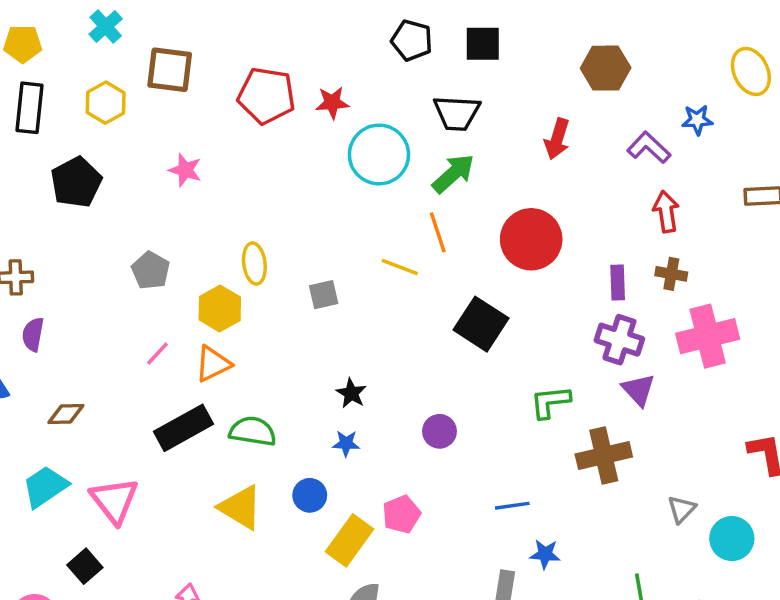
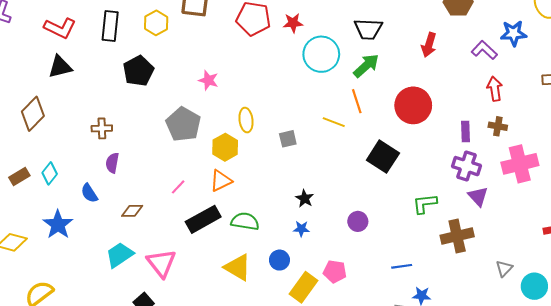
blue star: (697, 120) -> (514, 33), size x1.4
pink star: (185, 170) -> (208, 80), moved
gray pentagon: (151, 270) -> (183, 124), size x1.5
pink line: (158, 353) -> (178, 187), moved
pink pentagon: (401, 514) -> (335, 272), turned 30

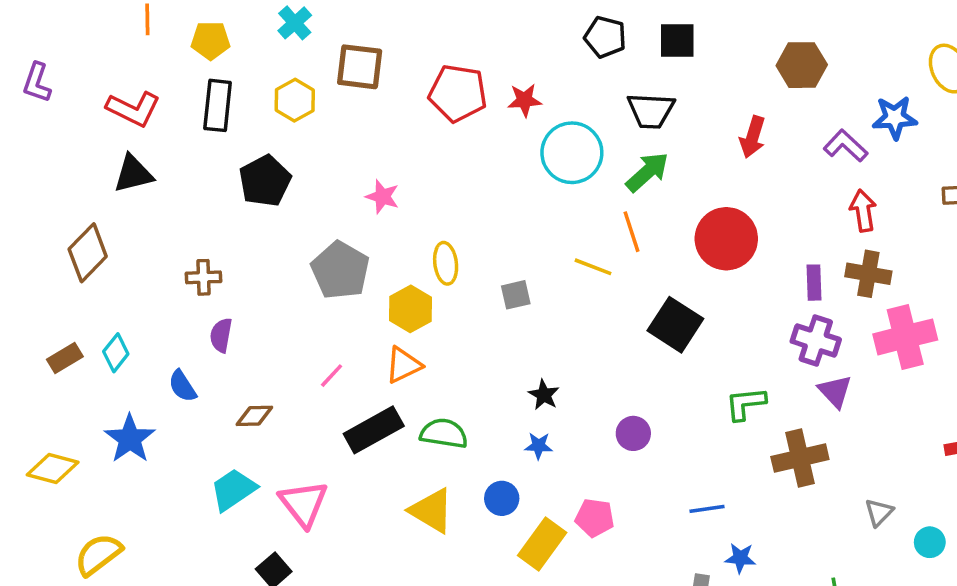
brown cross: (498, 126) -> (868, 274), size x1.4
cyan circle: (534, 286) -> (930, 542), size x0.7

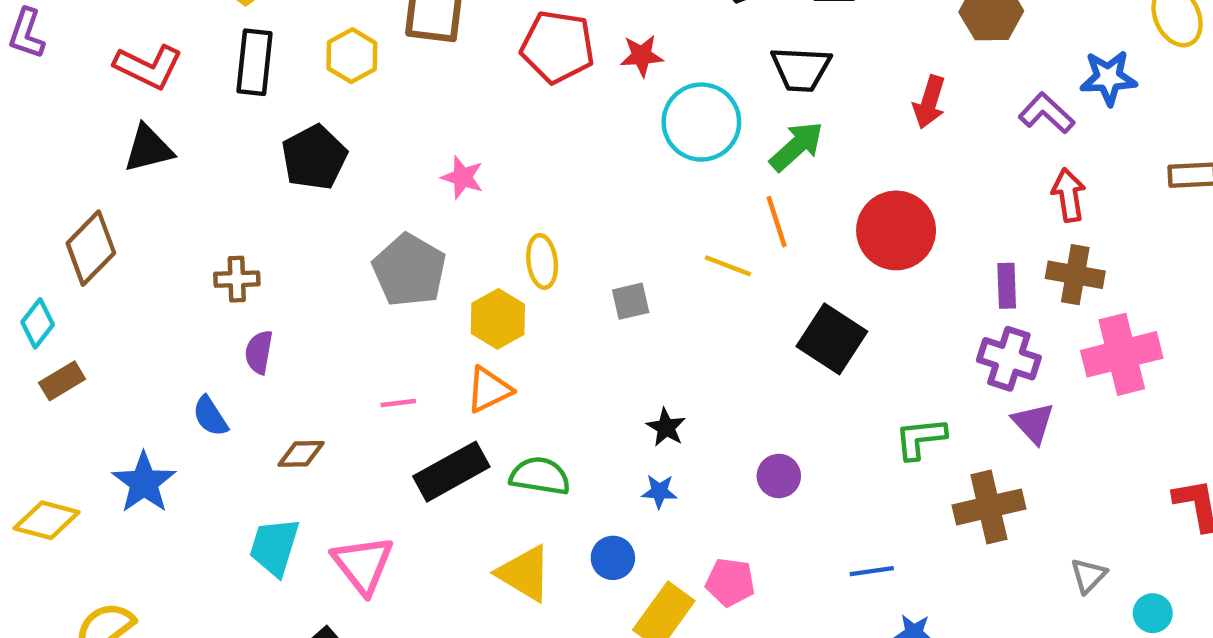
cyan diamond: (116, 353) -> (38, 323), moved
pink line: (332, 376) -> (398, 403), turned 40
cyan trapezoid: (233, 490) -> (274, 547), turned -39

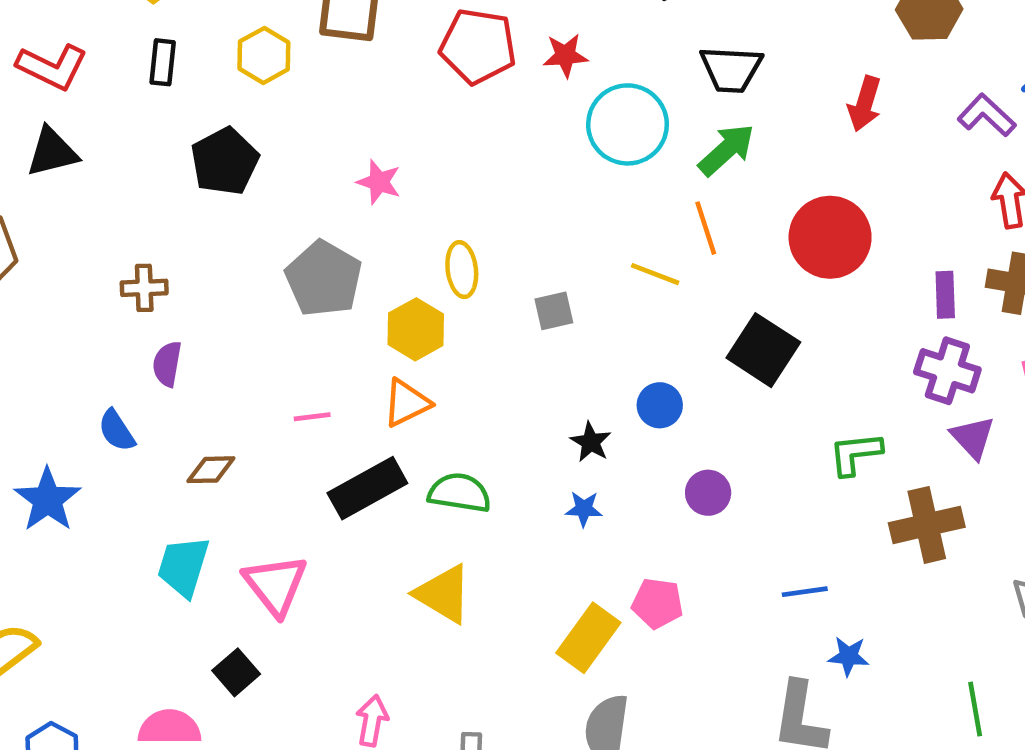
black rectangle: (255, 62) -> (163, 62), size x0.7
blue circle: (613, 558) -> (660, 405), moved

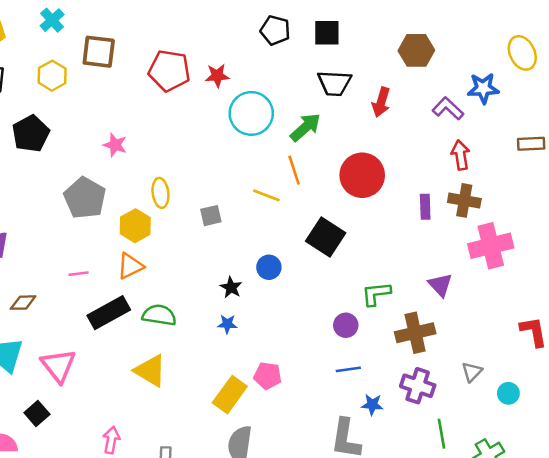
black trapezoid: (731, 69) -> (334, 83), moved
purple cross: (947, 371) -> (418, 386), moved
purple circle: (708, 493) -> (346, 325), moved

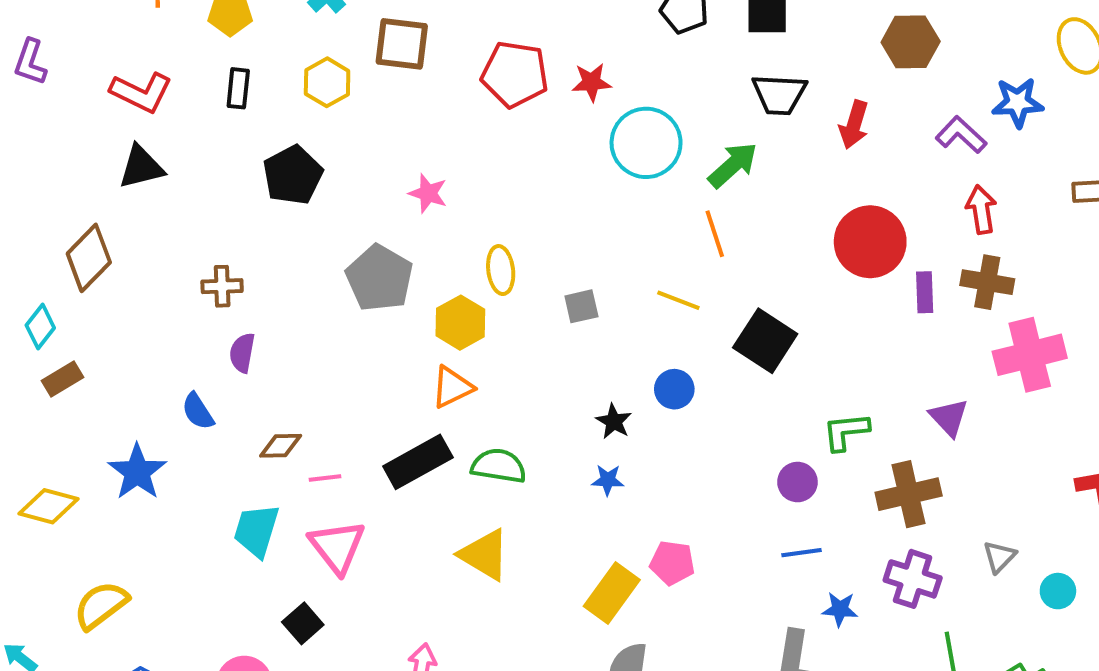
red circle: (362, 175) -> (870, 242), moved
yellow line: (266, 195) -> (678, 300), moved
pink line: (79, 274) -> (325, 478), moved

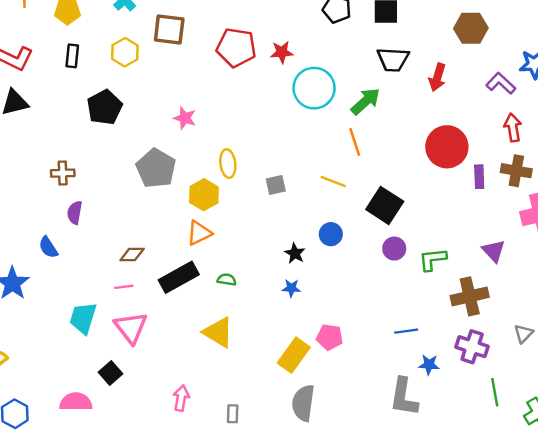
brown diamond: (281, 446) -> (132, 255), moved
green semicircle: (499, 466) -> (227, 280), size x0.6
purple circle: (797, 482) -> (394, 249), moved

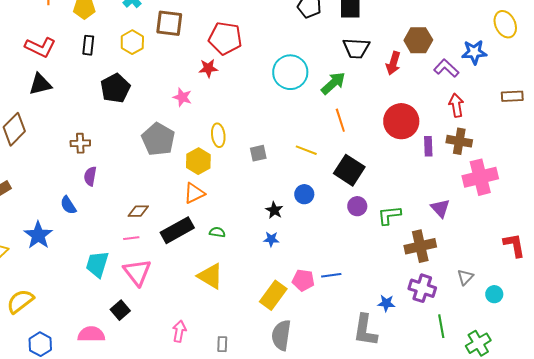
brown hexagon: (471, 28) -> (418, 40), moved
red star: (282, 52) -> (208, 68), moved
orange line: (355, 142) -> (340, 120), moved
blue line: (406, 331) -> (331, 275), moved

